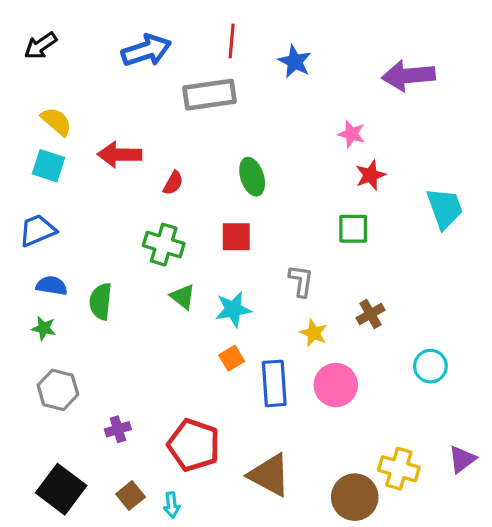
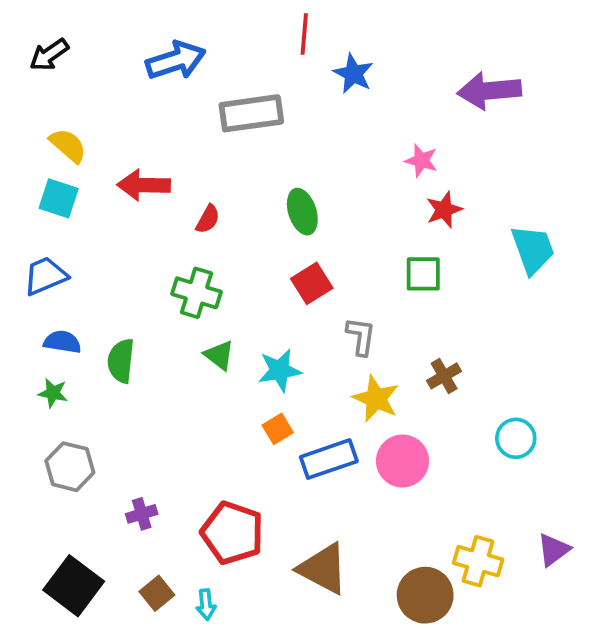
red line: (232, 41) -> (304, 34), moved
red square: (236, 237) -> (312, 283), moved, turned -32
yellow star: (314, 333) -> (376, 399), size x1.4
blue rectangle: (274, 383) -> (329, 459), turned 75

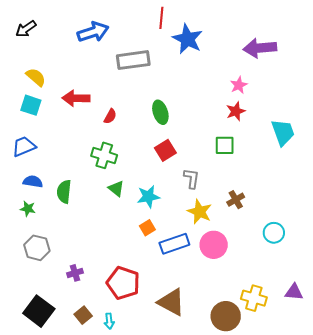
blue star: (353, 74) -> (188, 39), size x1.4
pink star: (421, 161) -> (239, 85), moved, turned 30
purple triangle: (554, 550) -> (294, 292), turned 42

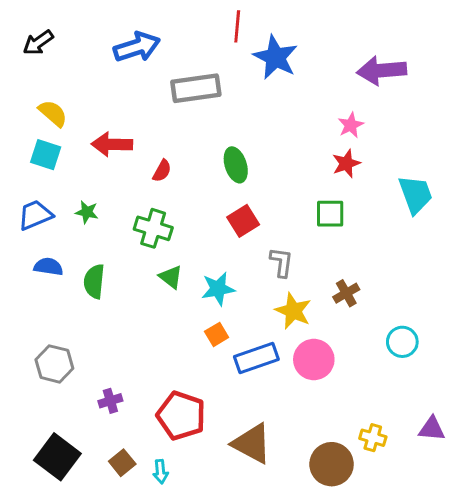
green star: (28, 209) -> (87, 212), moved
yellow cross: (254, 298) -> (373, 438), size x0.7

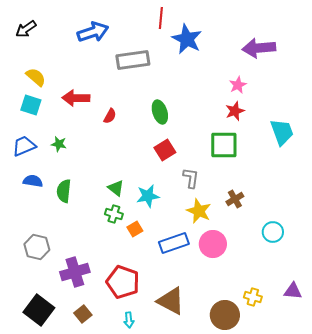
green square: (330, 214) -> (224, 145), size x1.4
green cross: (153, 228) -> (114, 214), moved, size x0.7
orange square: (217, 334) -> (135, 229), moved
purple cross: (110, 401) -> (75, 272), size x1.8
cyan arrow: (161, 472) -> (129, 320), moved

